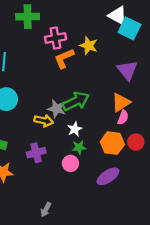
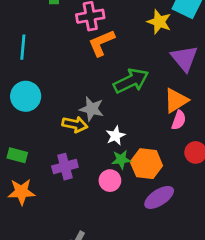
yellow star: (89, 46) -> (159, 22), moved
green arrow: (76, 101) -> (131, 81), moved
orange hexagon: (112, 143) -> (146, 164), moved

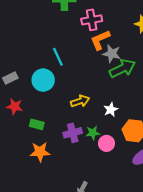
cyan line: (23, 47) -> (58, 57), moved, turned -30
gray star: (92, 109) -> (112, 54), moved
yellow arrow: (75, 124) -> (80, 101), turned -30
green star: (121, 159) -> (93, 133), moved

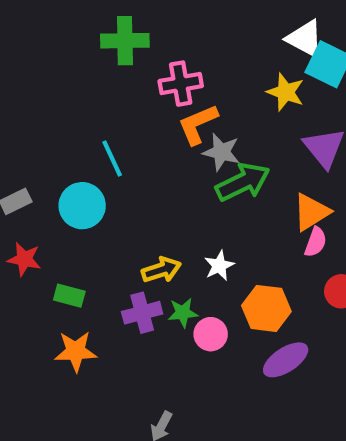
yellow arrow: (80, 101) -> (161, 270), moved

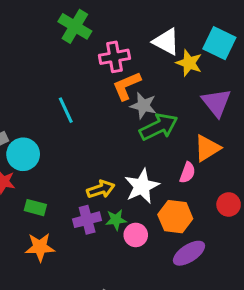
white triangle: (305, 39) -> (166, 42), moved
green cross: (125, 41) -> (75, 26), turned 32
cyan circle: (82, 206) -> (23, 154), moved
pink semicircle: (316, 242) -> (187, 173), moved
white star: (219, 266) -> (142, 186), size x1.6

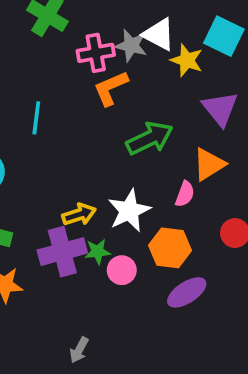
gray star: (143, 106) -> (131, 45), moved
cyan line: (66, 110) -> (36, 118), turned 32
purple cross: (87, 220) -> (62, 252), size x1.4

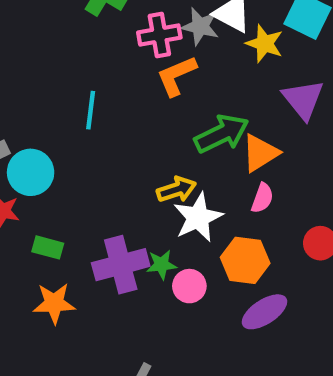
orange triangle: (209, 164) -> (260, 153), moved
yellow arrow: (79, 214) -> (177, 190), moved

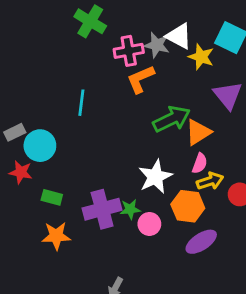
yellow arrow: (177, 190) -> (210, 181), moved

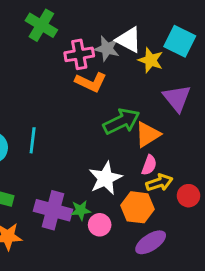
orange L-shape: (141, 79) -> (91, 82), turned -132
cyan line: (81, 103) -> (33, 140), moved
purple cross: (102, 209) -> (53, 210), turned 30

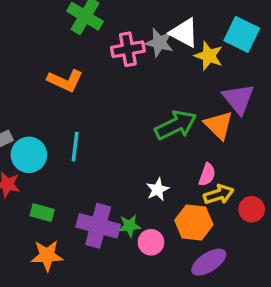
orange L-shape: (91, 82) -> (65, 81), moved
orange triangle: (148, 134) -> (219, 125), moved, turned -44
white star: (105, 178) -> (158, 189), size x0.6

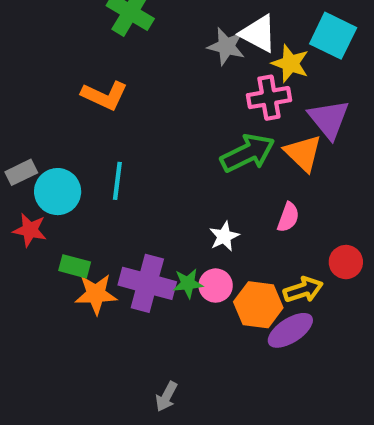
pink cross: (128, 49) -> (269, 98), moved
yellow arrow: (219, 194) -> (303, 290), moved
orange hexagon: (194, 222) -> (258, 305), moved
pink circle: (151, 242) -> (216, 286), moved
orange star: (47, 255) -> (96, 294), moved

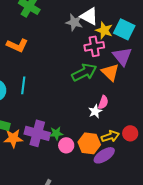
cyan square: (333, 36) -> (124, 29), moved
white star: (224, 236) -> (95, 111), moved
red circle: (346, 262) -> (130, 133), moved
pink circle: (216, 286) -> (66, 145), moved

